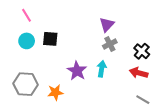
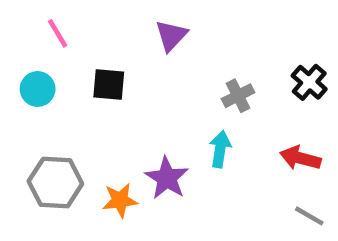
purple triangle: (107, 24) -> (171, 36), moved
cyan circle: (27, 41) -> (38, 89), moved
black cross: (142, 51) -> (309, 82), moved
purple star: (77, 71) -> (167, 178), moved

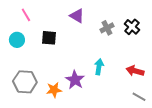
purple triangle: (171, 36) -> (77, 16), turned -42
black cross: (309, 82) -> (132, 27), moved
gray cross: (238, 96) -> (107, 28), moved

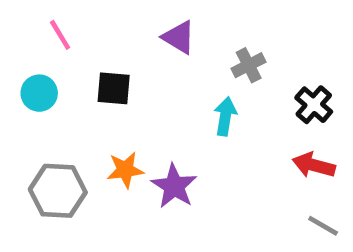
black cross: (132, 27) -> (314, 105), moved
cyan arrow: (99, 67) -> (225, 116), moved
orange star: (54, 90) -> (125, 170), moved

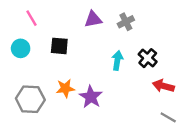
purple triangle: (179, 37) -> (93, 19), turned -42
gray cross: (249, 65) -> (126, 22), moved
black cross: (314, 105) -> (148, 58), moved

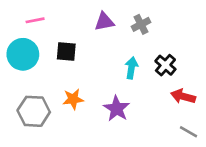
pink line: (31, 18) -> (35, 20), turned -70
cyan circle: (21, 48) -> (23, 54), size x1.5
purple star: (91, 97) -> (117, 109), moved

